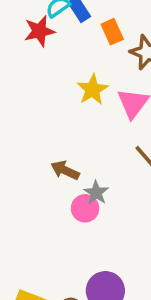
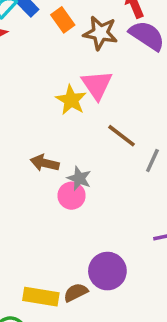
yellow star: (93, 90) -> (71, 100), moved

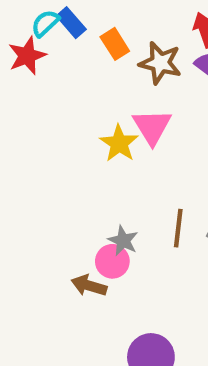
brown line: (122, 136) -> (178, 228), moved, turned 56
brown arrow: (45, 163) -> (89, 286), moved

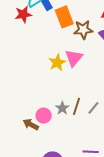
orange rectangle: (115, 44) -> (64, 17), size x1.5
brown star: (160, 63) -> (83, 30), turned -30
gray star: (123, 241) -> (62, 108), moved

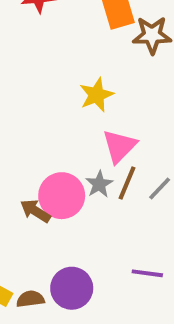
pink triangle: (74, 58) -> (119, 146), moved
pink circle: (44, 116) -> (62, 196), size x1.5

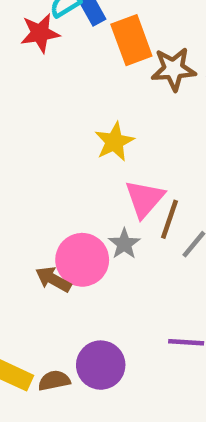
brown line: (127, 183) -> (169, 219), moved

